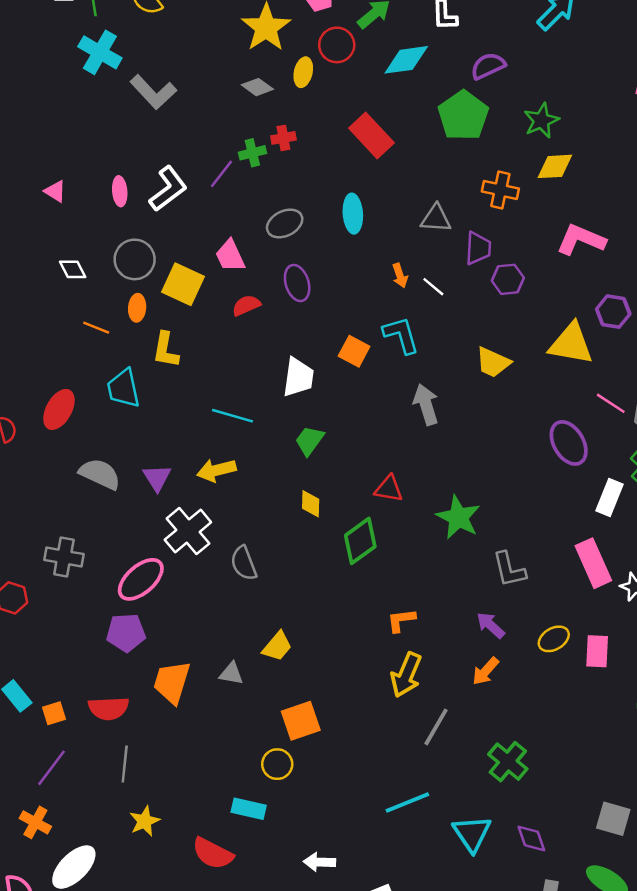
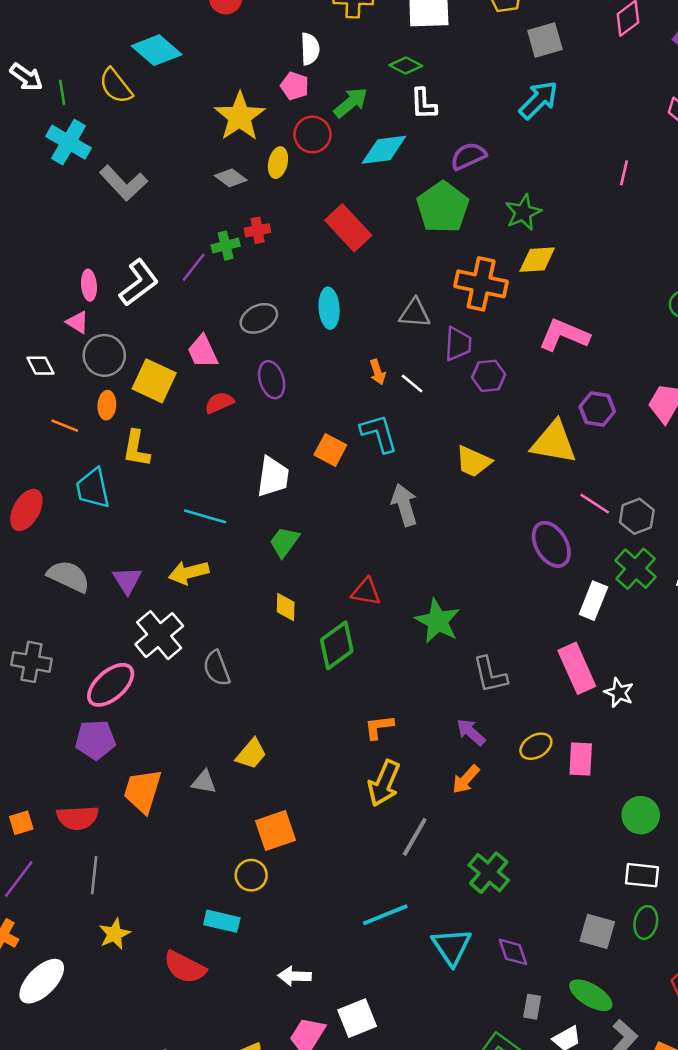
orange cross: (500, 190) -> (481, 284), size x1.4
pink triangle: (55, 191) -> (77, 322), moved

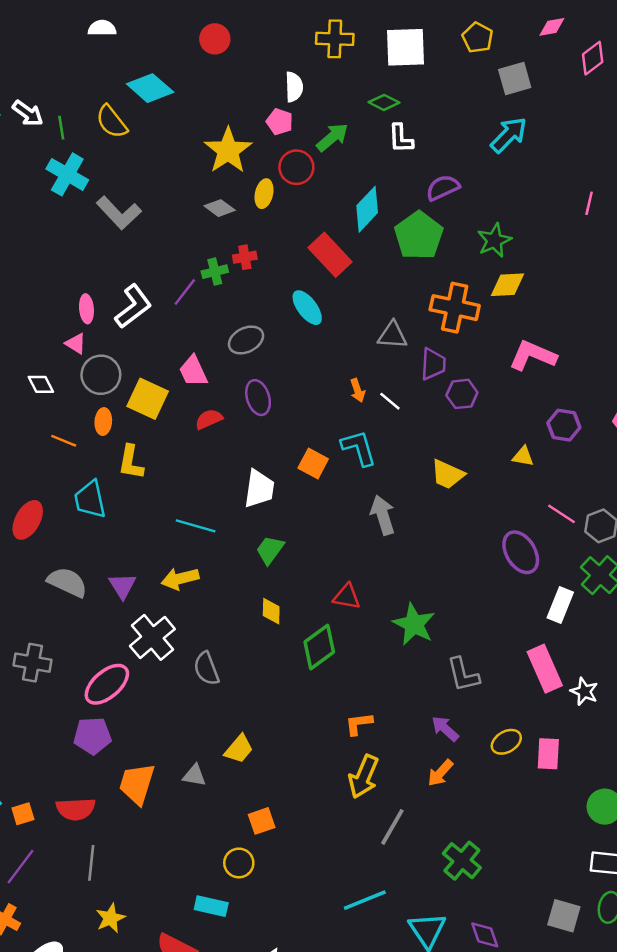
cyan diamond: (384, 150) -> (367, 209), moved, turned -39
cyan ellipse: (329, 308) -> (307, 308), moved, turned -33
yellow triangle: (554, 442) -> (523, 456), size x0.5
orange square: (275, 830) -> (262, 821), size x0.7

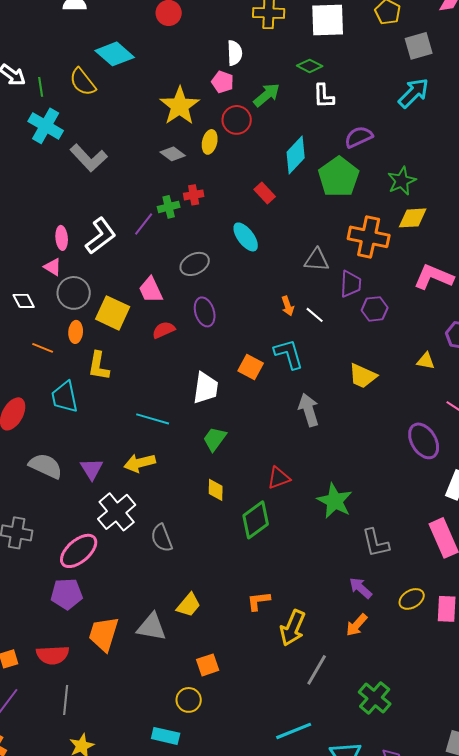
red rectangle: (330, 255) -> (265, 193), size x0.6
red triangle: (347, 597) -> (279, 478), turned -30
orange L-shape: (359, 724) -> (259, 601), moved
gray triangle: (194, 775) -> (152, 627), size x1.5

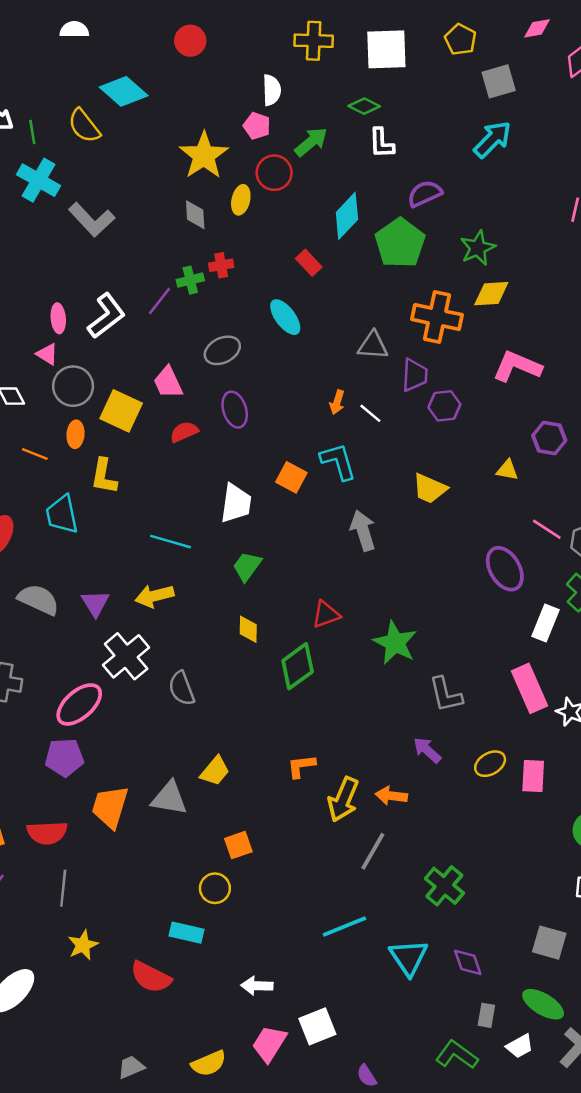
gray diamond: (173, 154) -> (195, 215), turned 50
orange arrow: (288, 306) -> (337, 402), turned 36
orange arrow: (357, 625) -> (391, 796), moved, turned 55

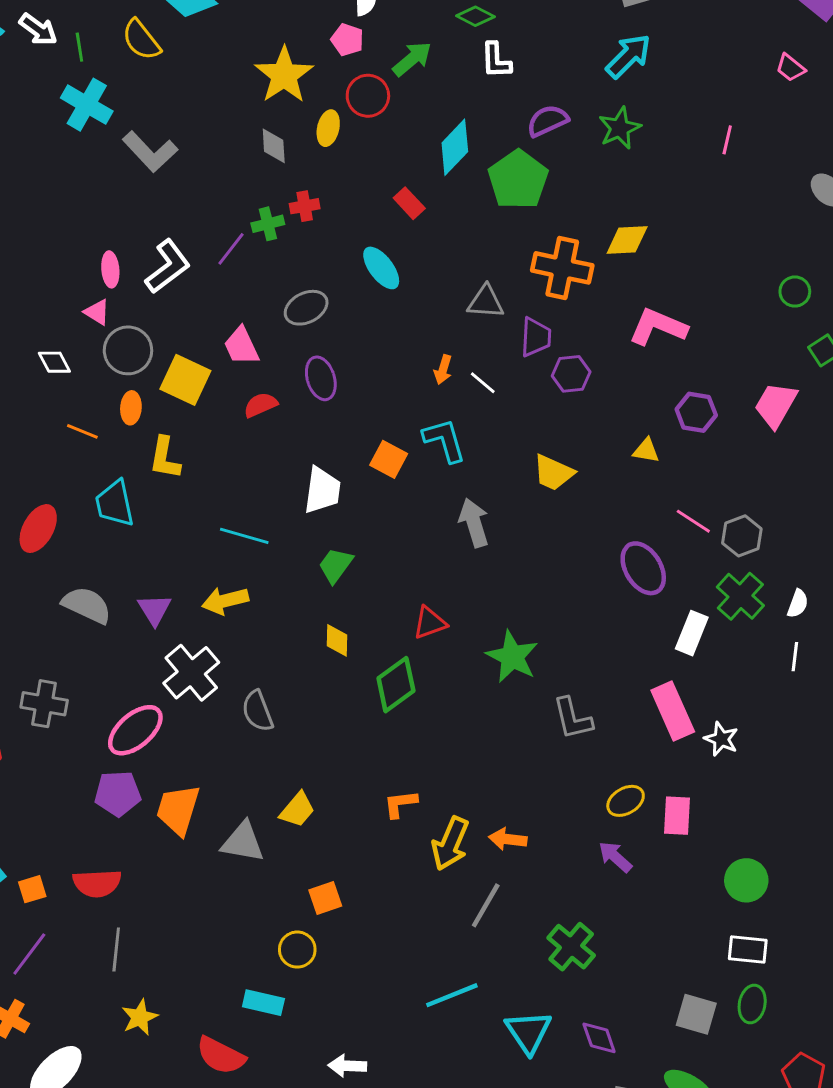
green star: (478, 248) -> (620, 128), moved
purple arrow: (427, 750) -> (615, 857), moved
orange trapezoid: (110, 807) -> (178, 810), moved

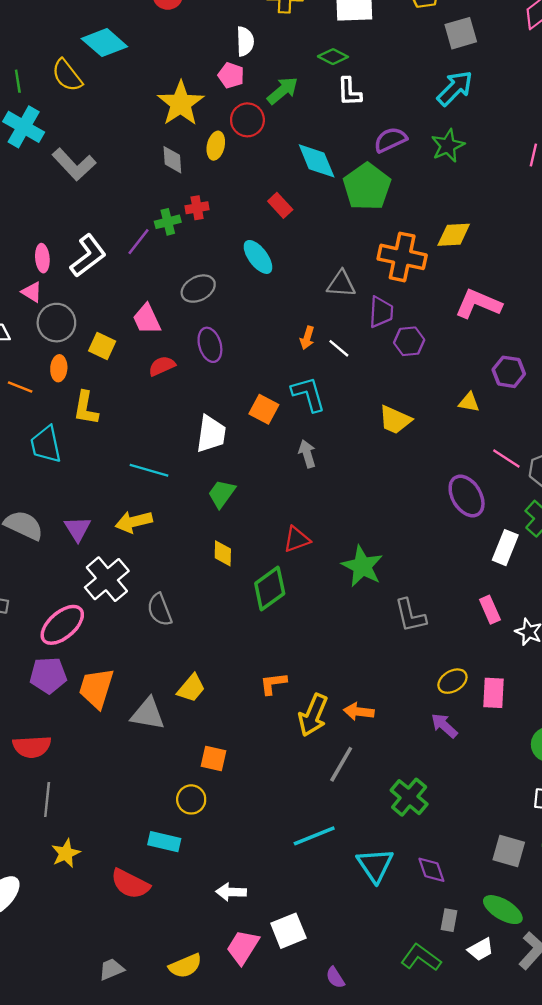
cyan diamond: (455, 147) -> (317, 161), turned -66
yellow square: (185, 380) -> (102, 346), size x0.7
gray arrow: (474, 523) -> (307, 454), moved, size x0.7
pink rectangle: (673, 711) -> (490, 610), size x0.6
orange square: (325, 898) -> (213, 758), turned 32

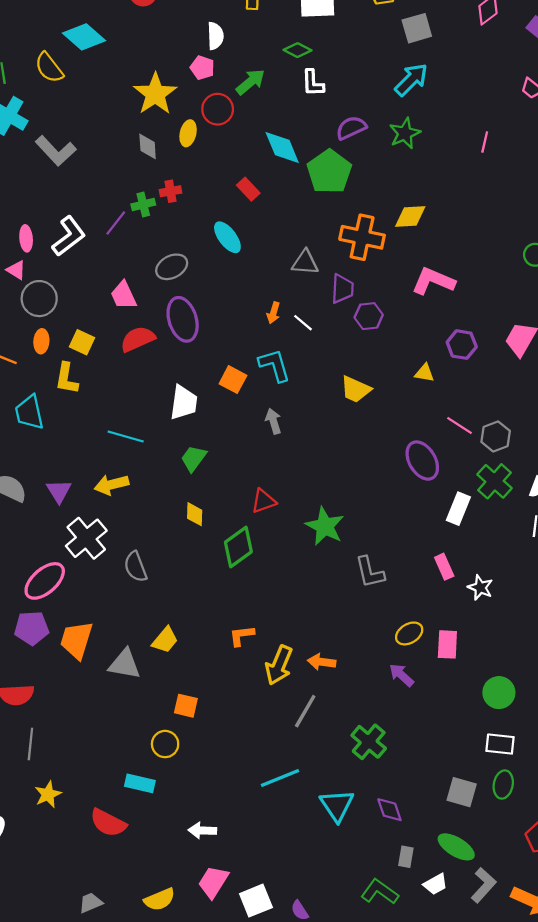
purple ellipse: (210, 345) -> (183, 319), size x1.4
yellow square: (102, 346) -> (82, 342), moved
red semicircle: (162, 366) -> (138, 339), size x1.4
white square: (288, 931) -> (256, 901), moved

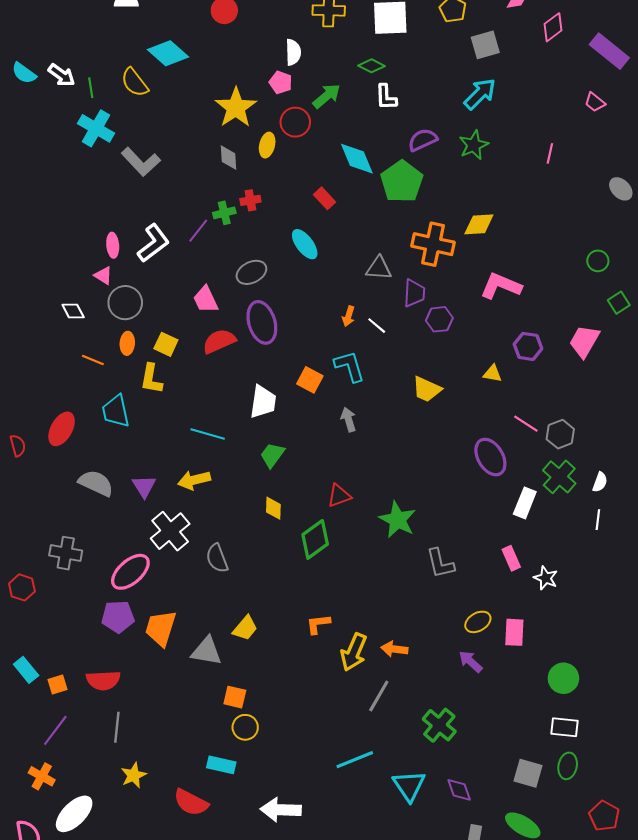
orange square: (186, 706) -> (235, 697), moved
white arrow: (202, 830) -> (281, 810), size x1.5

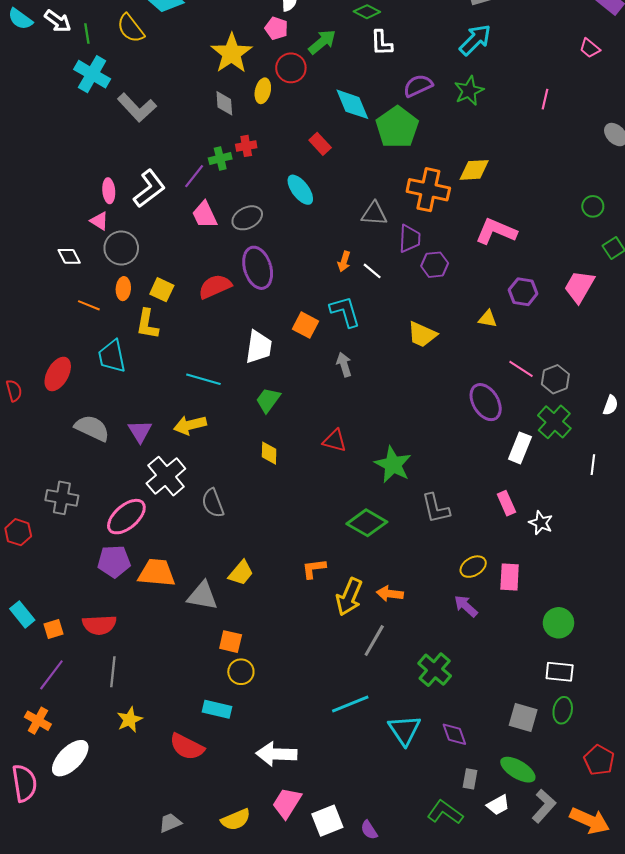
pink trapezoid: (206, 299) -> (205, 215), moved
white semicircle: (600, 482) -> (611, 405), moved
red triangle: (339, 496) -> (335, 441), turned 35
green diamond: (315, 539) -> (367, 523), moved, turned 66
orange trapezoid: (161, 628) -> (157, 573), turned 78

